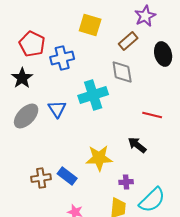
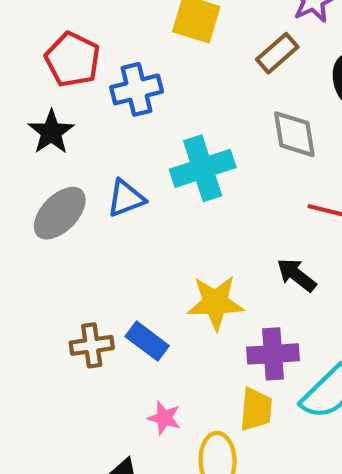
gray diamond: (122, 72) -> (294, 134), moved
blue triangle: (57, 109) -> (126, 198), turned 42
purple cross: (126, 182) -> (273, 354), size x1.6

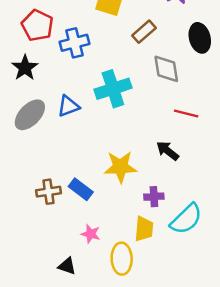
brown rectangle: (277, 53) -> (144, 32), moved
purple cross: (273, 354) -> (154, 197), size x0.7

